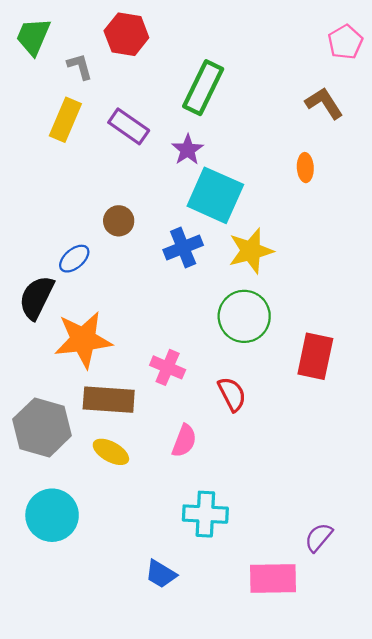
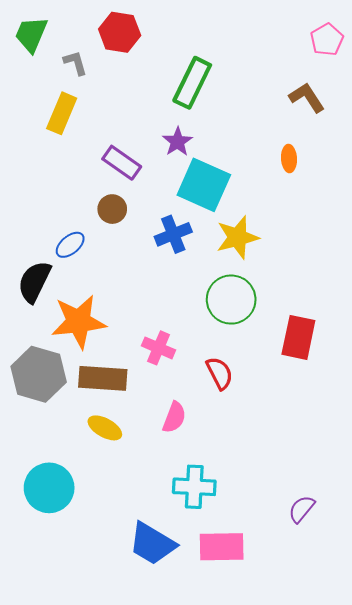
purple rectangle: (129, 126) -> (122, 163), moved
gray hexagon: (42, 427) -> (39, 374), moved
blue trapezoid: (161, 574) -> (152, 544), size x1.6
pink rectangle: (273, 578) -> (222, 547), moved

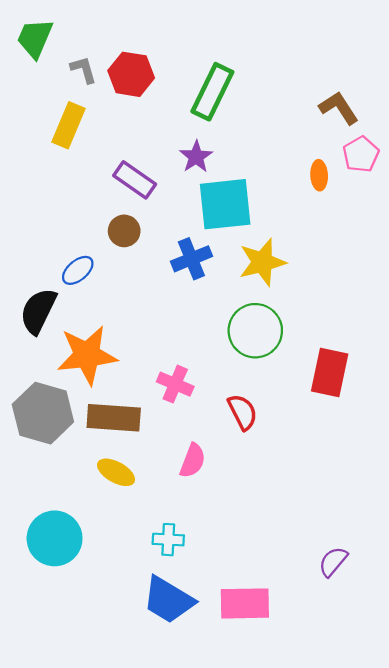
red hexagon: (120, 32) -> (131, 74), moved
pink pentagon: (327, 40) -> (361, 154), moved
cyan square: (204, 185) -> (225, 204), turned -30
cyan cross: (194, 487) -> (168, 540), moved, size x0.7

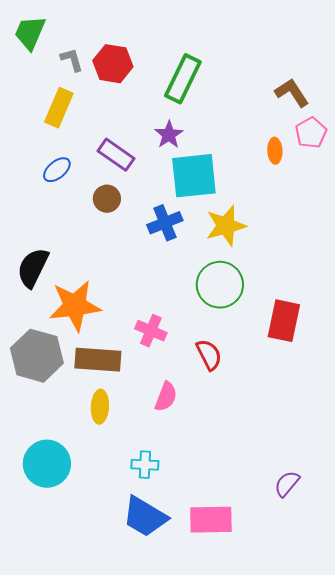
blue ellipse: (78, 270) -> (57, 170), moved
yellow ellipse: (116, 472) -> (100, 407), turned 64

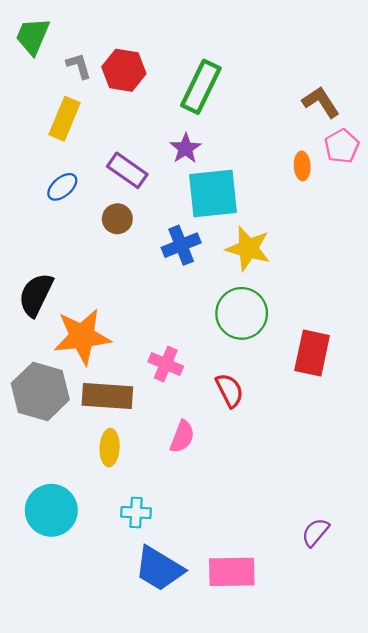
yellow star: (226, 226) -> (248, 248), turned 30
cyan cross: (145, 465) -> (136, 513), moved

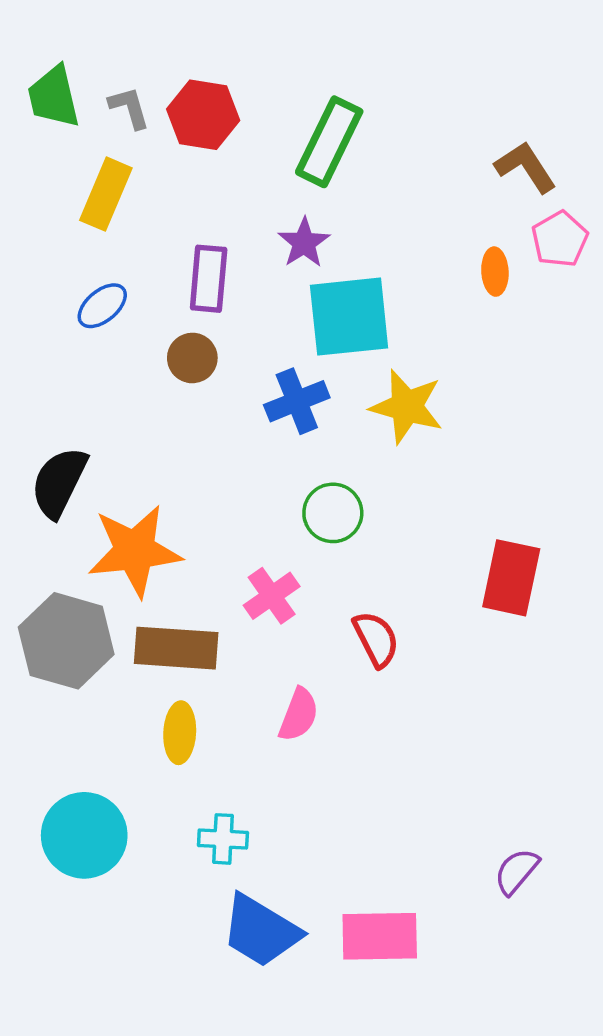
green trapezoid: (33, 36) -> (54, 97), moved, turned -36
purple rectangle: (127, 170) -> (209, 279), turned 60
green circle: (242, 313) -> (333, 513), moved, size x0.7
pink cross: (166, 364) -> (272, 596), turned 32

